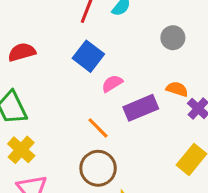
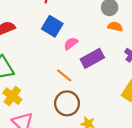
orange semicircle: (177, 89) -> (115, 27), moved

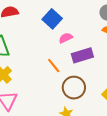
brown circle: (67, 103) -> (74, 88), moved

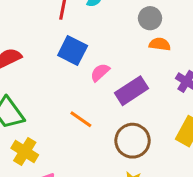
orange line: (54, 66) -> (81, 119), moved

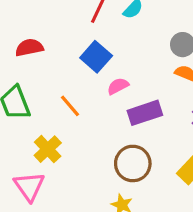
orange line: (81, 119) -> (70, 106), moved
yellow cross: (25, 151) -> (48, 149), moved

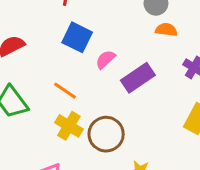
yellow cross: (48, 149) -> (69, 126), moved
brown circle: (133, 163) -> (106, 134), moved

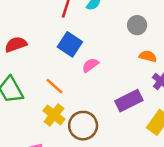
orange semicircle: (166, 30) -> (148, 56), moved
purple rectangle: (138, 78) -> (129, 101), moved

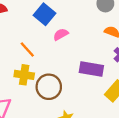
purple rectangle: (129, 101) -> (91, 69), turned 30
yellow cross: (54, 115) -> (24, 75), turned -36

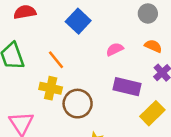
pink semicircle: (61, 34) -> (115, 49), moved

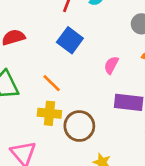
pink semicircle: (115, 49) -> (111, 65), turned -30

